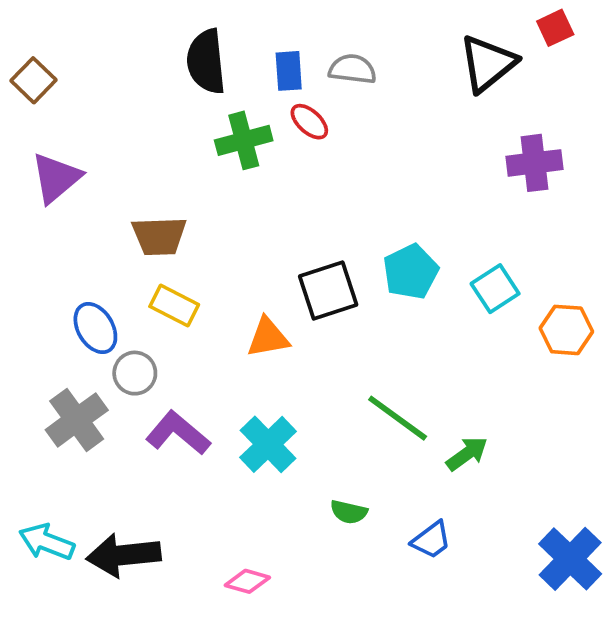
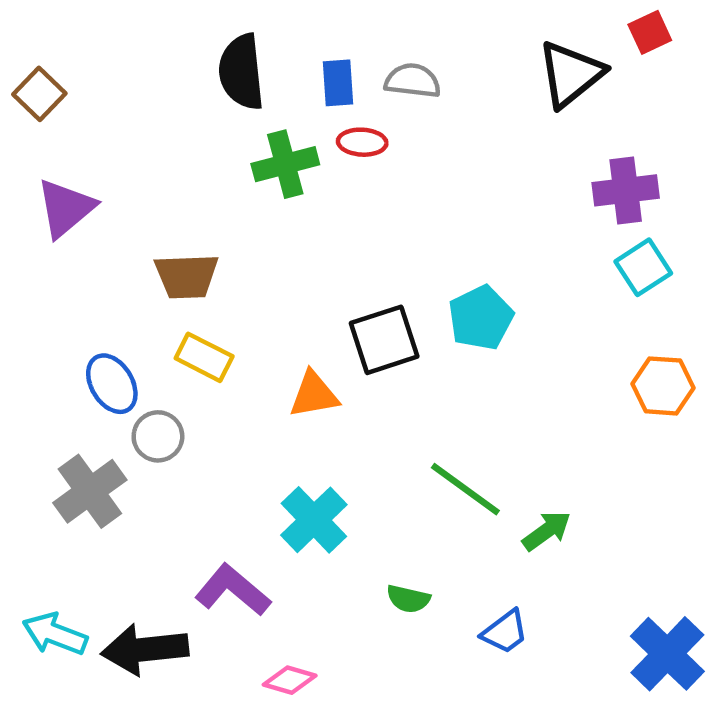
red ellipse: (309, 122) -> (362, 142), turned -39
cyan square: (495, 289) -> (643, 267), moved
purple L-shape: (178, 433) -> (233, 590), moved

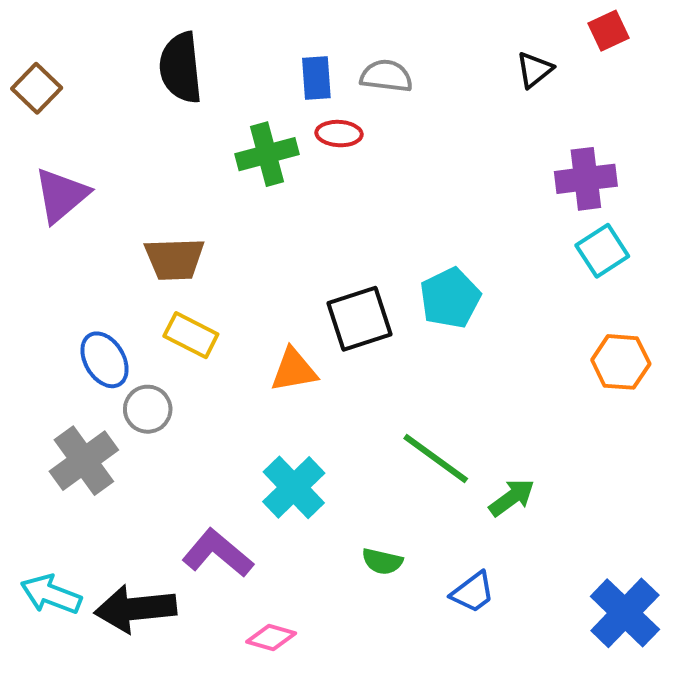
black semicircle: (241, 72) -> (181, 68), moved
black triangle: (571, 74) -> (534, 70), size x0.6

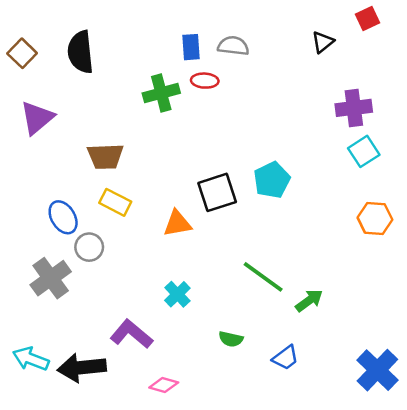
black semicircle: (181, 68) -> (80, 52), moved
cyan cross: (294, 487) -> (177, 294), size x0.7

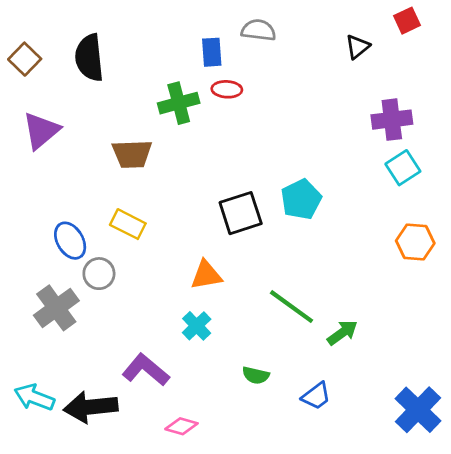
gray semicircle: (233, 46) -> (258, 30), moved
brown trapezoid: (105, 156) -> (132, 154), moved
orange triangle: (177, 223) -> (206, 275), moved

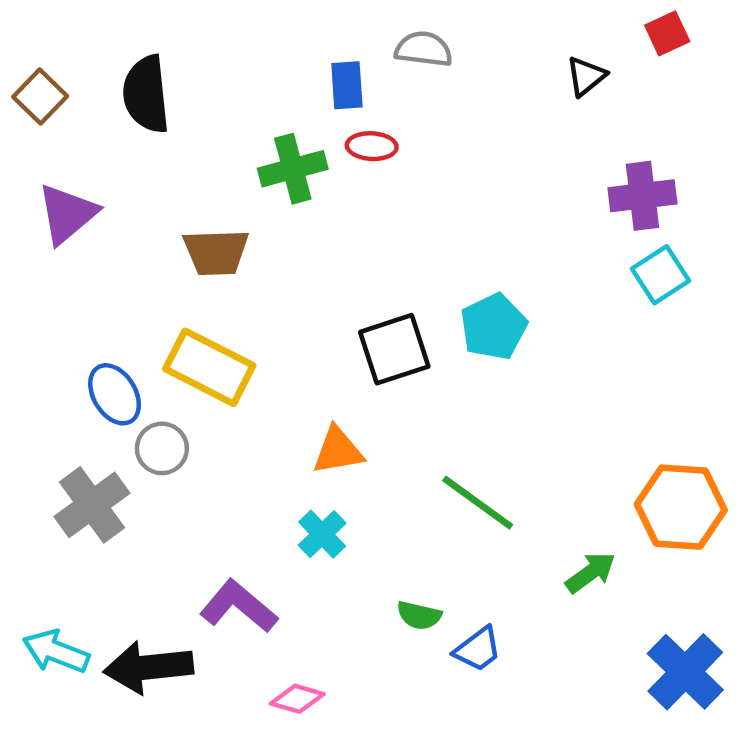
yellow rectangle: (128, 224) -> (209, 367), size x1.5
orange hexagon: (415, 242) -> (681, 507), moved, size x1.4
green arrow: (342, 333) -> (591, 573), moved
blue trapezoid: (316, 396) -> (478, 649), moved

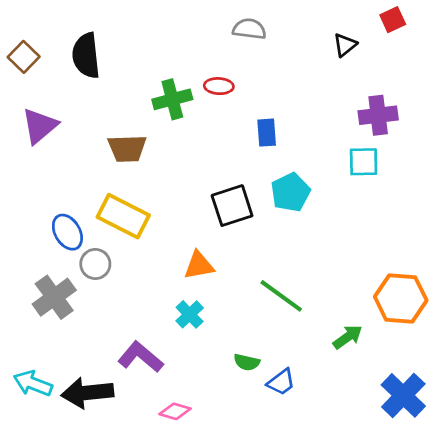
blue rectangle: (347, 85) -> (267, 133), moved
cyan square: (660, 275) -> (364, 162), moved, turned 32

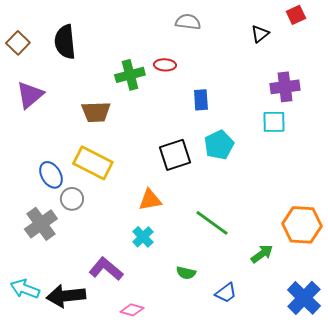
blue trapezoid: (281, 382) -> (226, 293), moved

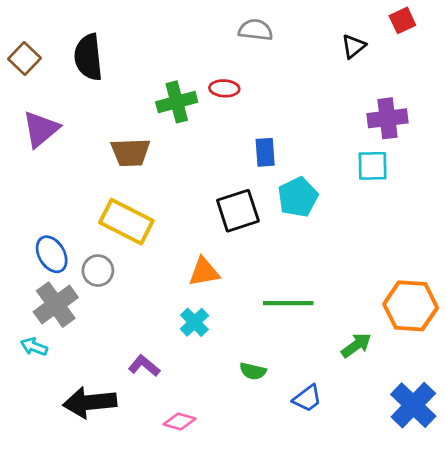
blue rectangle: (201, 100) -> (265, 152), moved
blue ellipse: (51, 175) -> (52, 254), moved
green line: (212, 223) -> (288, 303), turned -36
purple L-shape: (106, 269) -> (144, 366), size x0.7
cyan arrow: (25, 289) -> (34, 347), moved, size x0.7

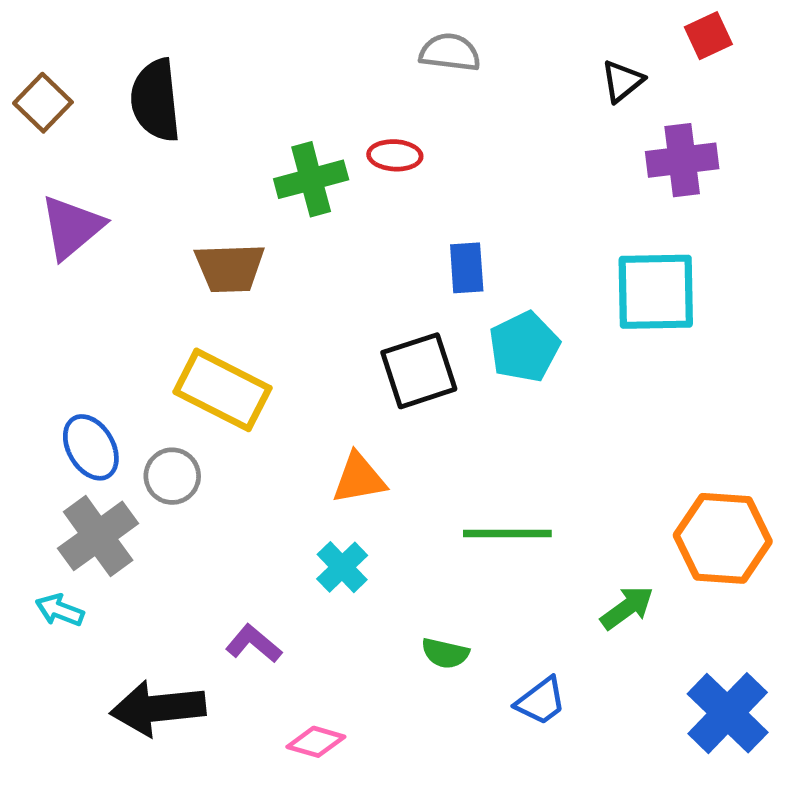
purple cross: (387, 118) -> (682, 160), moved
cyan square: (373, 166) -> (656, 292), size x1.5

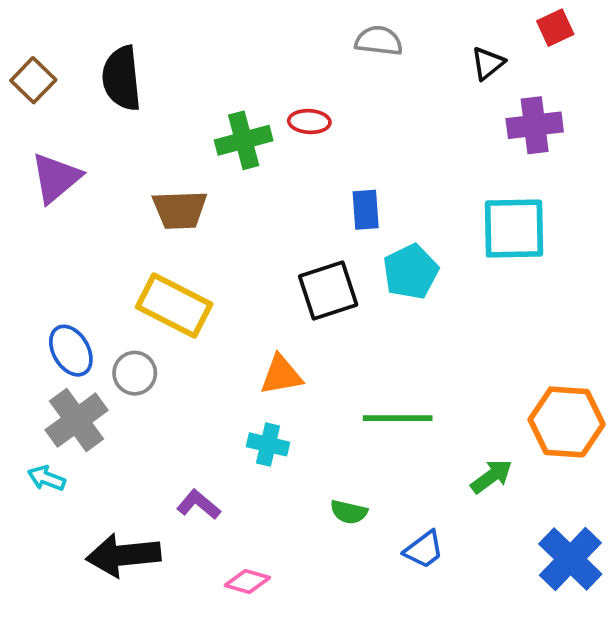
gray semicircle: (450, 52) -> (379, 41), moved
cyan cross: (342, 567) -> (268, 444), turned -33

